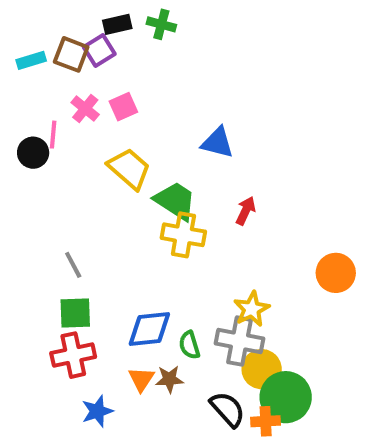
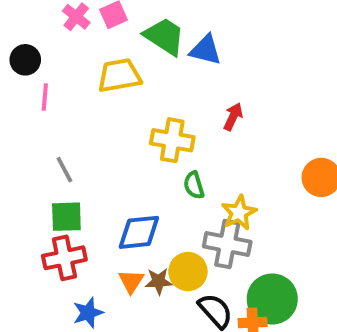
pink line: (53, 135) -> (45, 97), moved
yellow trapezoid: (129, 169) -> (119, 75), turned -51
green trapezoid: (175, 201) -> (164, 36), moved
green semicircle: (189, 345) -> (194, 185), moved
yellow circle: (262, 369) -> (188, 272), moved

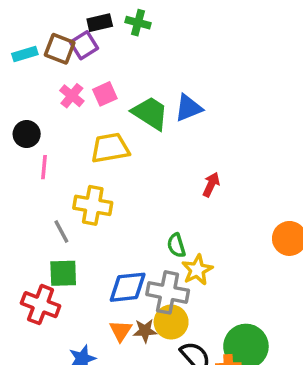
blue triangle: (206, 50) -> (188, 108), moved, turned -36
yellow cross: (172, 140) -> (93, 205), moved
yellow star: (239, 213) -> (197, 270), moved
gray cross: (227, 244) -> (168, 292), moved
red cross: (64, 258) -> (41, 305), moved, turned 33

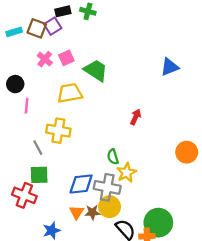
blue triangle: (188, 108) -> (170, 67), moved

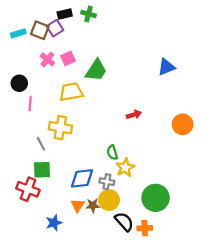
green trapezoid: (96, 70) -> (96, 70), turned 90
red arrow: (136, 117) -> (134, 115), turned 48
orange circle: (187, 152) -> (183, 124), moved
gray cross: (107, 187) -> (107, 182), size x0.6
green circle: (158, 223) -> (156, 198), moved

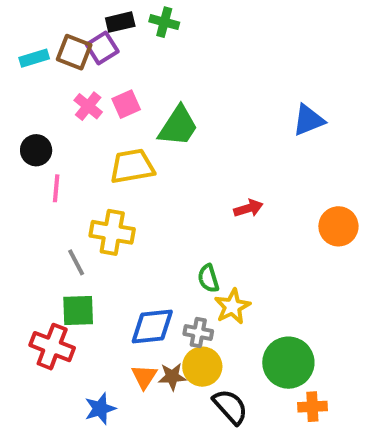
orange cross: (145, 228) -> (312, 407), moved

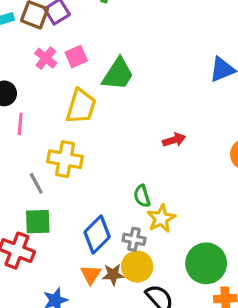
yellow trapezoid: (132, 166) -> (81, 106), turned 117
blue diamond: (152, 326) -> (97, 234), turned -39

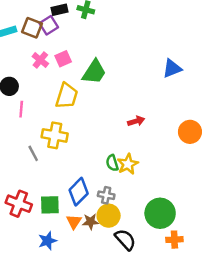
yellow star: (161, 218) -> (128, 164), moved
green square: (38, 222) -> (50, 205), moved

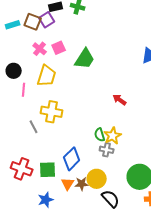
yellow trapezoid: (67, 96) -> (47, 76), moved
red arrow: (136, 121) -> (120, 100), turned -128
gray cross: (106, 195) -> (107, 150), moved

